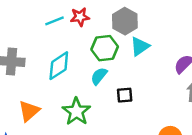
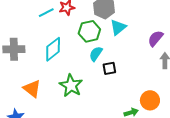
cyan semicircle: (99, 76) -> (96, 54), moved
orange triangle: (29, 111) -> (32, 89), turned -36

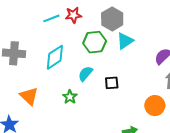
cyan semicircle: (96, 54) -> (85, 74), moved
green star: (71, 86) -> (70, 97), size x0.6
orange circle: (150, 100) -> (155, 106), moved

